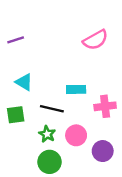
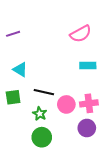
cyan rectangle: (76, 89) -> (88, 66), moved
pink cross: (105, 106) -> (89, 103), moved
pink circle: (76, 135) -> (66, 104), moved

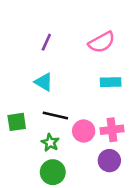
purple line: (13, 34) -> (46, 42), moved, turned -48
cyan triangle: (20, 70) -> (44, 82), moved

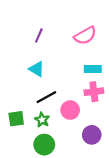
black line: (55, 116) -> (46, 97), turned -42
green square: (17, 122) -> (16, 119), moved
pink cross: (112, 130) -> (94, 92), moved

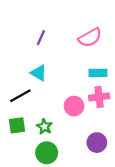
black line: (46, 97) -> (20, 96), moved
pink circle: (70, 110) -> (74, 106), moved

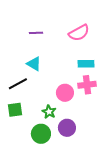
purple line: (41, 38) -> (36, 33), turned 64
green star: (44, 127) -> (49, 112), moved
purple circle: (97, 143) -> (67, 128), moved

